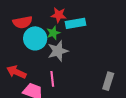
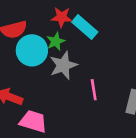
cyan rectangle: (75, 23) -> (85, 27), turned 54
pink line: (52, 79) -> (94, 90), moved

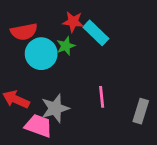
gray star: (63, 65) -> (55, 108), moved

